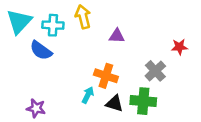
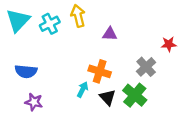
cyan cross: (53, 25) -> (50, 24), turned -30
blue semicircle: (41, 50) -> (26, 71), moved, turned -30
green cross: (143, 101) -> (135, 95), turned 35
black triangle: (114, 103) -> (108, 97), turned 30

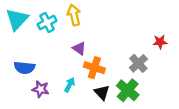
purple triangle: (110, 34) -> (79, 48), moved, turned 32
cyan arrow: (83, 90) -> (70, 85), moved
purple star: (34, 102) -> (41, 89), moved

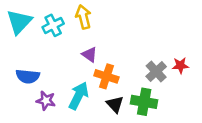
red star: (160, 42) -> (180, 65), moved
cyan arrow: (70, 85) -> (79, 96), size x1.6
green cross: (128, 90) -> (144, 102), turned -30

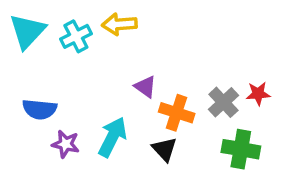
yellow arrow: (83, 17) -> (119, 24), turned -80
purple triangle: (89, 55) -> (145, 87), moved
orange cross: (106, 76) -> (177, 113), moved
green cross: (144, 102) -> (241, 149), moved

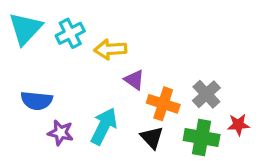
yellow arrow: (119, 24) -> (110, 49), moved
red star: (258, 94) -> (238, 125), moved
green cross: (241, 149) -> (202, 137), moved

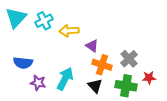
purple triangle: (134, 80) -> (92, 46), moved

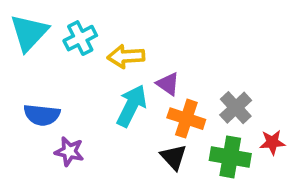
cyan arrow: (65, 79) -> (131, 106), moved

